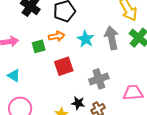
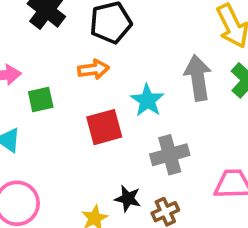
cyan star: (86, 39) -> (147, 100), moved
green square: (39, 46) -> (41, 99), moved

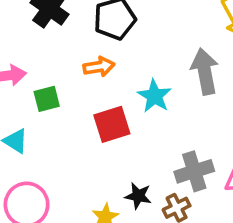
gray cross: (170, 155) -> (194, 171), moved

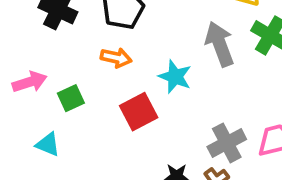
orange arrow: (99, 67) -> (116, 58), turned 32

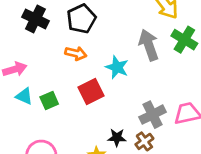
green square: (71, 98) -> (49, 101), moved
cyan triangle: (48, 144) -> (24, 96), moved

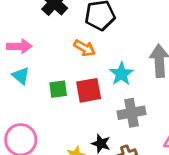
green square: (49, 101) -> (58, 89), moved
gray cross: (152, 115) -> (132, 113), moved

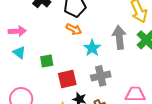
orange arrow: (84, 48) -> (74, 29), moved
red square: (89, 90) -> (67, 79), moved

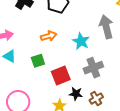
orange arrow: (74, 29) -> (49, 36), moved, turned -35

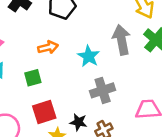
red square: (61, 75) -> (44, 112), moved

